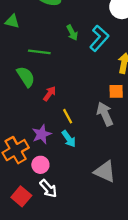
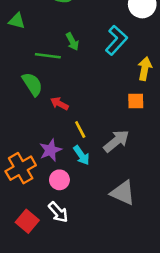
green arrow: (72, 33) -> (72, 42), moved
red arrow: (49, 94) -> (59, 104), turned -98
gray arrow: (105, 114) -> (116, 141), moved, turned 75
pink circle: (40, 165) -> (59, 180), moved

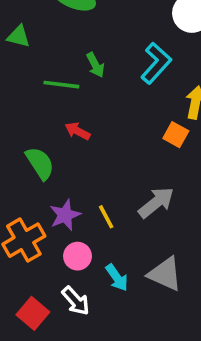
green semicircle: (32, 84) -> (40, 163), moved
orange square: (136, 101) -> (176, 135), moved, turned 30
red arrow: (59, 104) -> (78, 131), moved
yellow line: (80, 129) -> (106, 217), moved
cyan arrow: (81, 155) -> (117, 278), moved

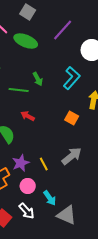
orange square: (176, 135) -> (72, 118), moved
gray triangle: (165, 274) -> (67, 215), moved

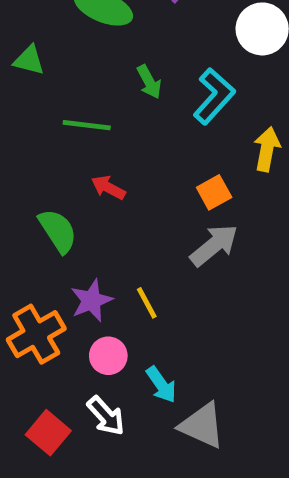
green arrow: (38, 79) -> (149, 82), moved
orange square: (72, 118) -> (214, 192), turned 32
gray arrow: (72, 156) -> (214, 245), moved

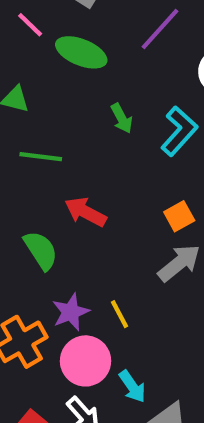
green line: (87, 125) -> (41, 157), moved
red arrow: (108, 188) -> (86, 212), size x1.4
pink circle: (108, 356) -> (86, 361), size x1.5

